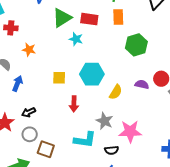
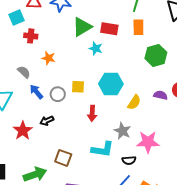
blue arrow: (18, 84) -> (36, 92), turned -63
gray circle: (30, 134) -> (58, 94), moved

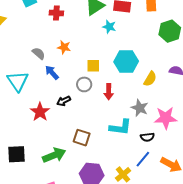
red cross: (31, 36) -> (56, 13), moved
orange star: (48, 58) -> (64, 47), moved
gray circle: (58, 94) -> (84, 84), moved

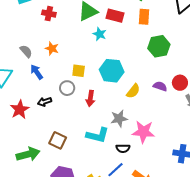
gray star: (140, 108) -> (119, 119), turned 30

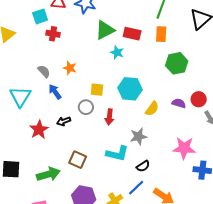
red cross: (49, 14) -> (53, 34), moved
pink star: (143, 132) -> (184, 148), moved
black semicircle: (123, 148) -> (143, 166), turned -32

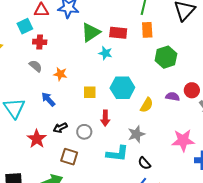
gray semicircle: (44, 71) -> (36, 66), moved
gray circle: (86, 107) -> (84, 132), moved
brown square: (78, 160) -> (69, 157), moved
black semicircle: (143, 166) -> (144, 163), turned 88

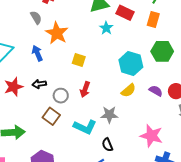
orange star: (60, 74) -> (57, 33), size x1.6
cyan hexagon: (122, 88) -> (131, 63), moved
brown square: (69, 157) -> (51, 116), moved

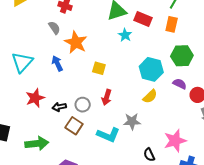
black arrow: (39, 84) -> (59, 107), moved
purple semicircle: (156, 91) -> (180, 84), moved
pink star: (151, 136) -> (175, 141), turned -30
black semicircle: (107, 145) -> (149, 155), moved

